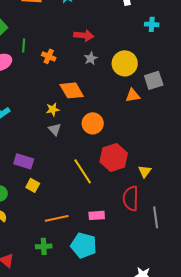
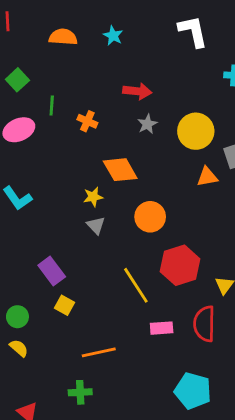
purple rectangle: (24, 161) -> (52, 271), turned 36
pink rectangle: (97, 215) -> (162, 328), moved
cyan pentagon: (84, 245) -> (193, 391), moved

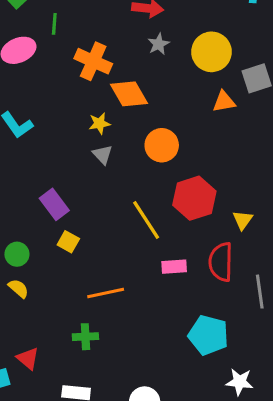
orange cross: (87, 121) -> (93, 61), moved, size x1.6

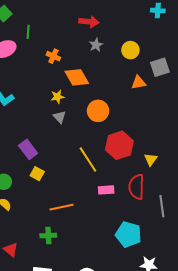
yellow circle: (211, 52) -> (130, 50), size x0.7
orange cross: (93, 61) -> (53, 56), size x0.6

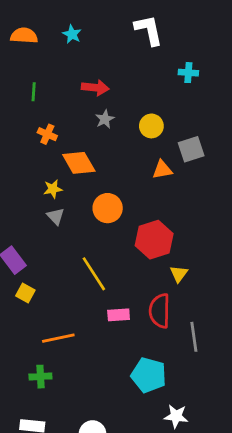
green line: (28, 32) -> (34, 92), moved
red hexagon: (119, 145) -> (154, 240), moved

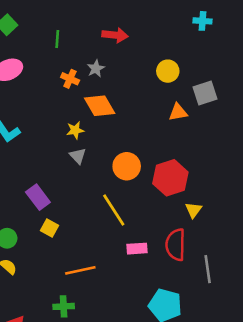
gray star: (105, 119) -> (96, 69), moved
orange circle: (108, 208) -> (127, 166), moved

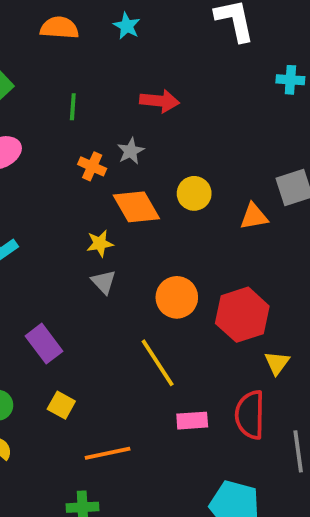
yellow circle: (168, 71) -> (194, 193), moved
yellow square: (49, 228) -> (61, 405), moved

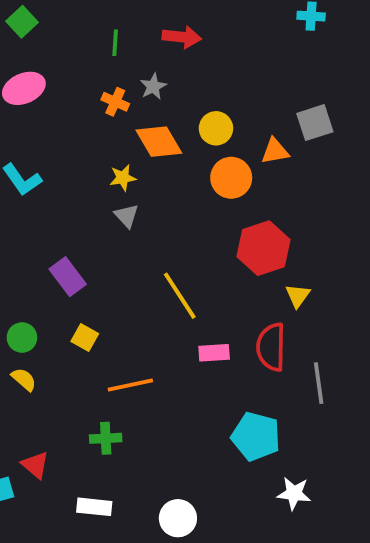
green line: (73, 107) -> (115, 43), moved
orange circle: (177, 297) -> (231, 178), moved

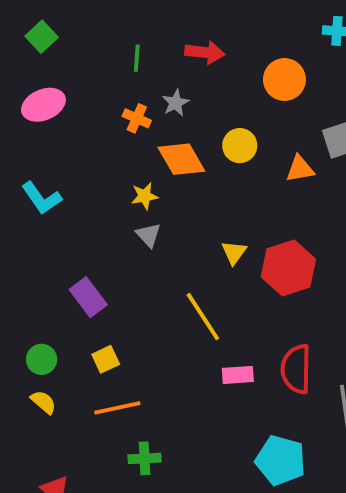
orange circle: (231, 178) -> (284, 79), moved
yellow triangle: (298, 296) -> (234, 252), moved
yellow square: (85, 338) -> (106, 359), turned 36
orange line: (130, 385) -> (117, 408), moved
green cross: (106, 438) -> (145, 458), moved

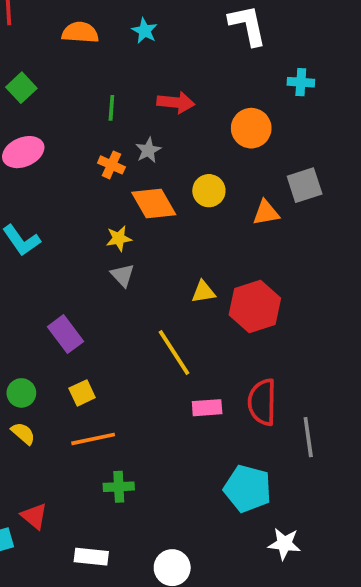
yellow triangle: (234, 252) -> (203, 292), turned 45

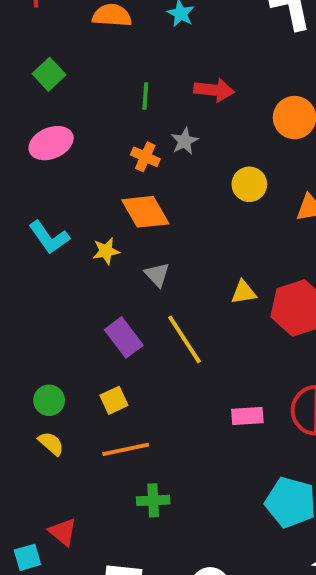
orange diamond: (154, 204) -> (145, 212), moved
yellow star: (119, 238) -> (106, 251), moved
purple rectangle: (66, 334) -> (124, 337), moved
yellow line: (174, 352) -> (185, 339), moved

